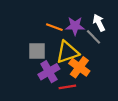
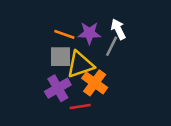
gray line: (93, 37) -> (112, 46), turned 70
gray square: (37, 51) -> (60, 57), moved

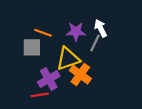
orange line: (64, 34) -> (43, 33), moved
gray square: (60, 57) -> (32, 47), moved
red line: (80, 107) -> (40, 95), moved

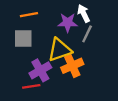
white arrow: (101, 28) -> (84, 13), moved
orange line: (43, 33) -> (29, 15), moved, turned -30
orange cross: (80, 75) -> (72, 66), turned 30

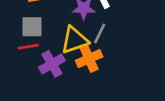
gray line: (87, 34) -> (100, 33), moved
red line: (31, 86) -> (28, 47), moved

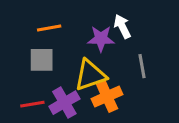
gray line: (100, 33) -> (142, 66), moved, turned -36
red line: (28, 47) -> (32, 104), moved

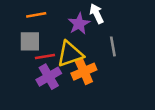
purple star: (101, 39) -> (79, 24), turned -30
red line: (32, 104) -> (45, 56), moved

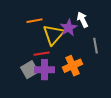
gray square: (30, 41) -> (30, 70), moved, turned -30
yellow triangle: (70, 54) -> (54, 35), moved, turned -30
purple cross: (49, 77) -> (45, 70), turned 30

